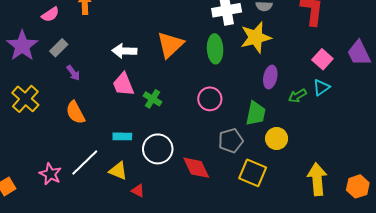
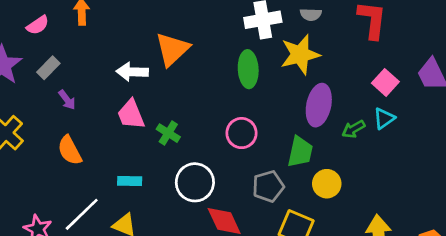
orange triangle: (170, 45) -> (172, 49), moved
purple ellipse: (270, 77) -> (319, 105), size x1.4
white circle: (158, 149) -> (195, 182), moved

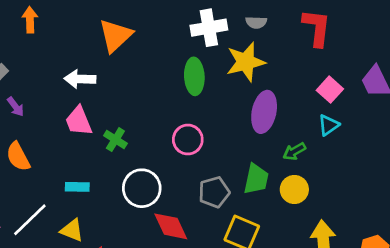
orange triangle: (172, 49) -> (115, 36), moved
green arrow: (353, 129) -> (294, 151), moved
green trapezoid: (300, 152) -> (256, 179), moved
yellow circle: (327, 184) -> (294, 189), moved

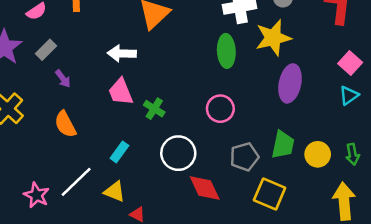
green arrow: (294, 151) -> (352, 154), moved, turned -70
cyan rectangle: (77, 187) -> (119, 152), turned -55

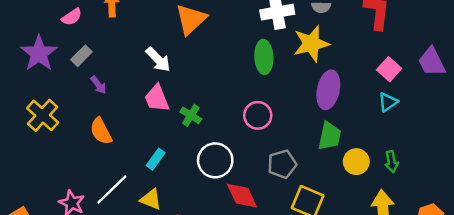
white arrow: (122, 53) -> (158, 59), turned -136
green trapezoid: (283, 145) -> (330, 136), moved

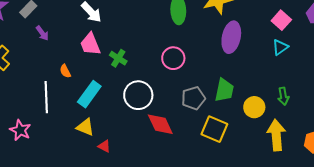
orange semicircle: (101, 131) -> (65, 71), moved, size x0.6
green trapezoid: (330, 136) -> (224, 90), moved
cyan rectangle: (156, 159) -> (89, 94), size x1.5
yellow circle: (356, 162) -> (254, 107), moved
white line: (112, 190) -> (46, 97), moved, turned -48

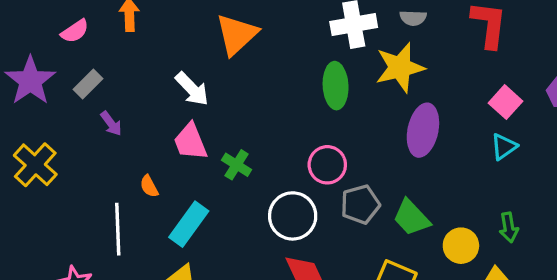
green trapezoid: (224, 90) -> (411, 218), turned 125
white circle: (138, 95) -> (293, 216), moved
gray pentagon: (193, 98) -> (360, 204), moved

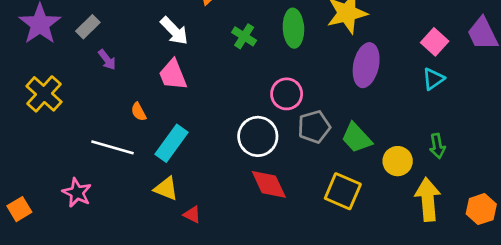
green cross: (237, 165) -> (244, 36), moved
white line: (118, 229) -> (113, 147), turned -72

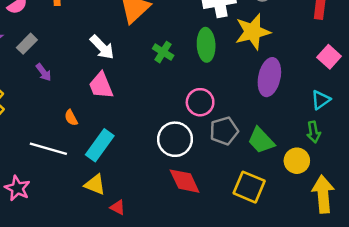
cyan triangle: (433, 79) -> (321, 100), moved
green arrow: (437, 146) -> (314, 132), moved

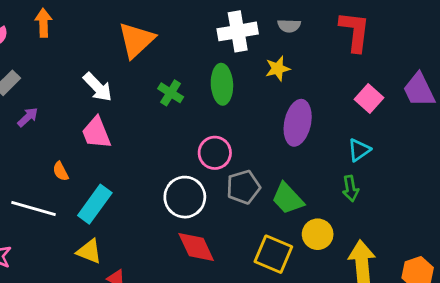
yellow star: (253, 32) -> (278, 69), size x0.6
purple arrow: (44, 72) -> (28, 117), turned -96
yellow circle: (297, 161) -> (318, 234), moved

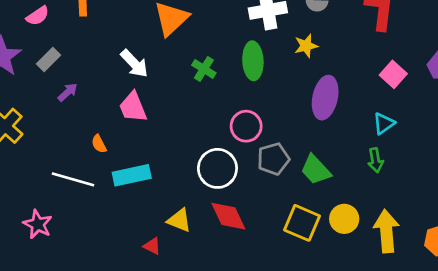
cyan rectangle: (95, 204) -> (132, 175), turned 42
yellow circle: (318, 234) -> (344, 219), moved
yellow triangle: (89, 251) -> (179, 220), moved

